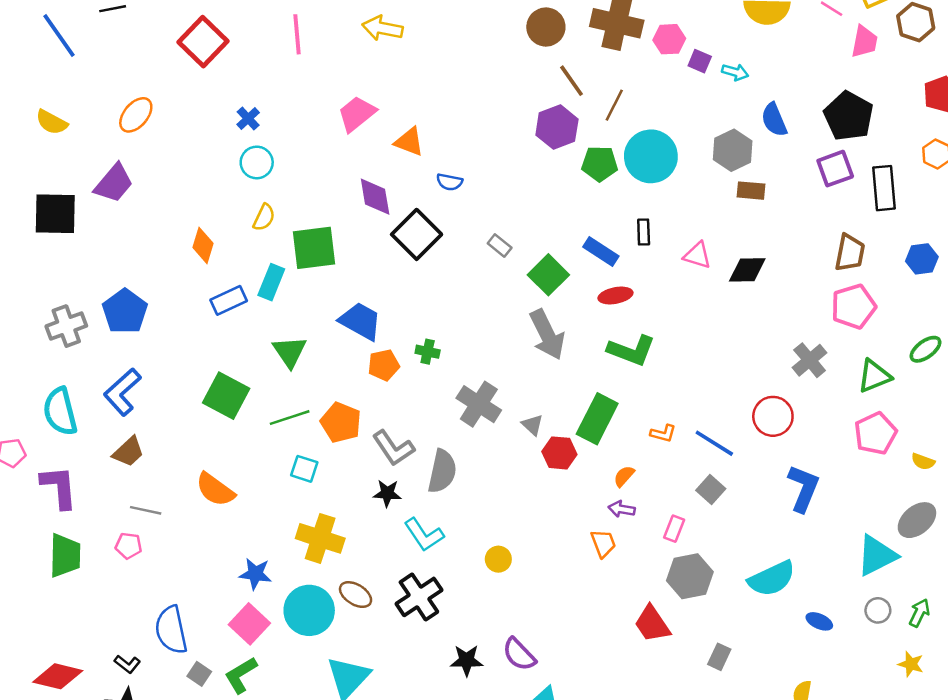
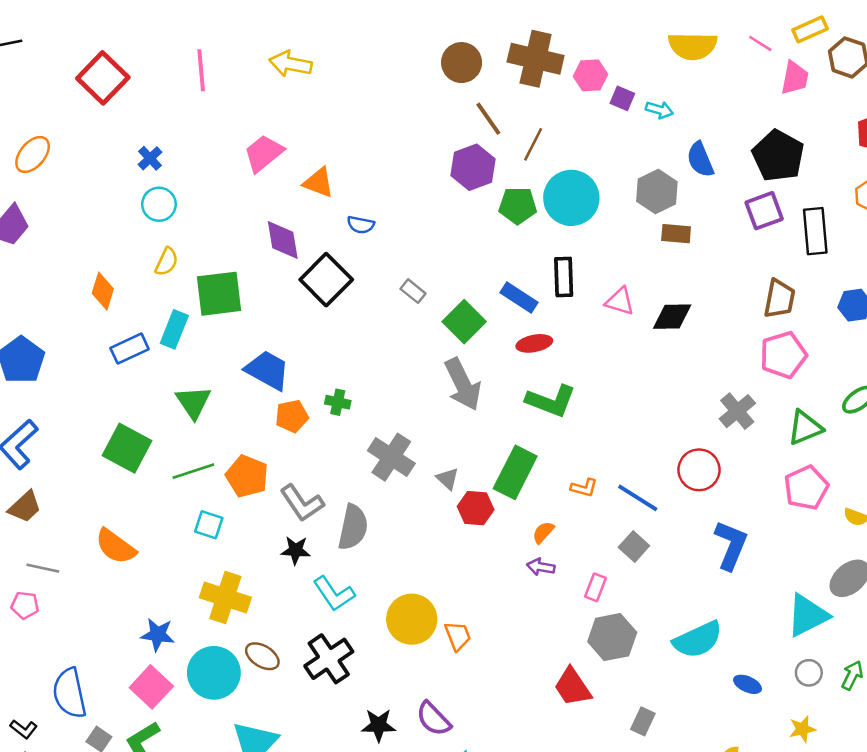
black rectangle: (644, 232) -> (564, 277), size x1.4
orange trapezoid: (603, 543) -> (458, 636), moved
yellow circle: (498, 559) -> (412, 619), size x1.8
yellow star: (911, 664) -> (802, 729), moved, turned -30

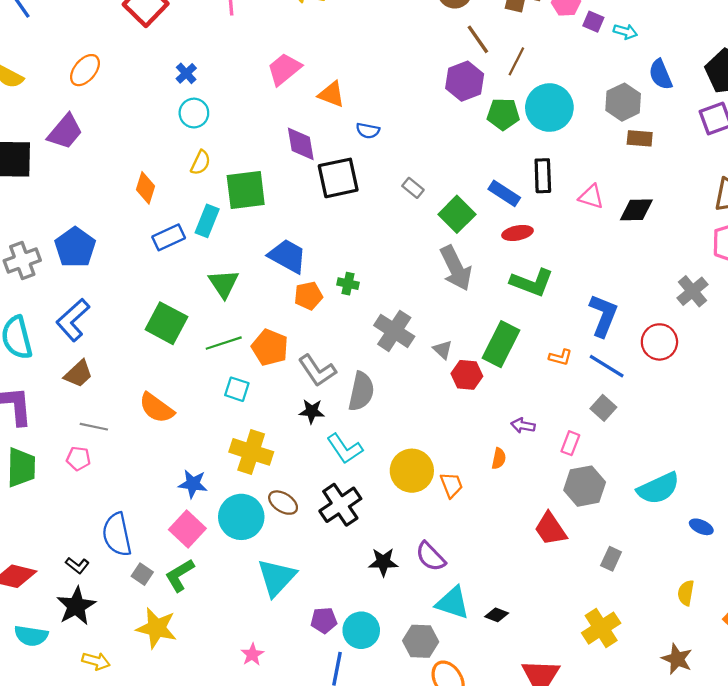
black square: (326, 280) -> (338, 178), turned 33
orange semicircle: (543, 532) -> (499, 459), moved, turned 150
blue L-shape: (731, 545) -> (603, 316), moved

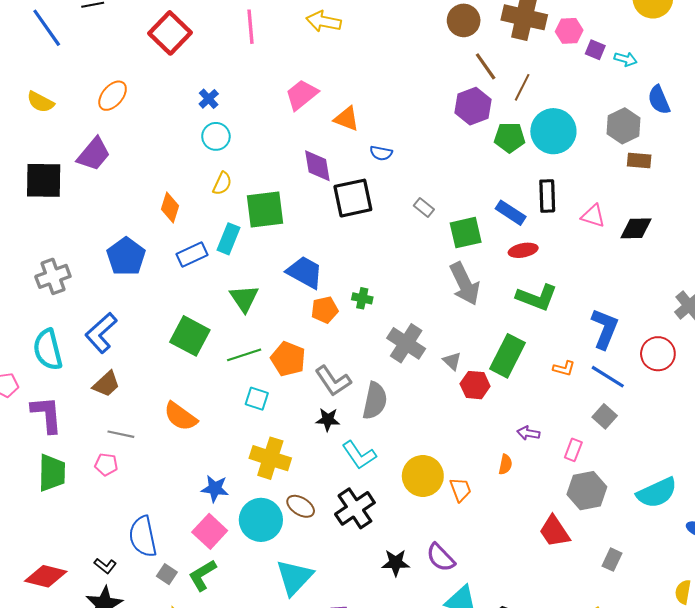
green square: (457, 214) -> (466, 233), turned 32
blue pentagon: (75, 247) -> (126, 257), moved

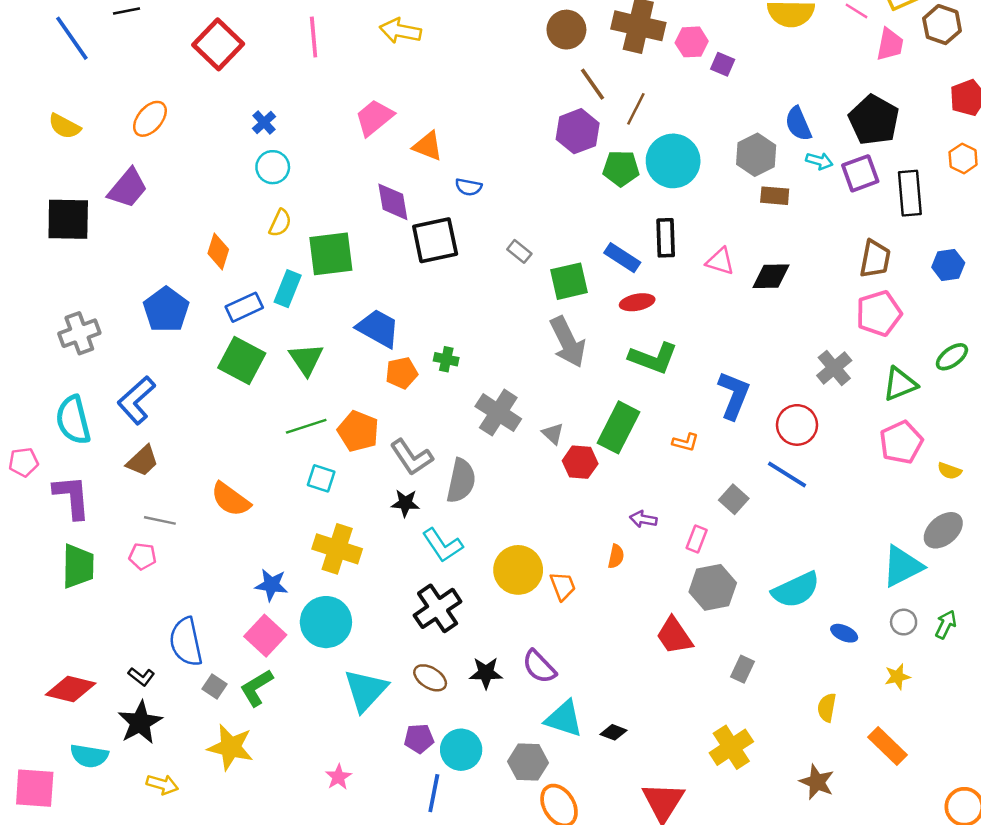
cyan arrow: (626, 59) -> (819, 161), moved
green square: (190, 336) -> (242, 361), moved
blue line: (608, 377) -> (787, 475), moved
brown ellipse: (301, 506) -> (430, 678), moved

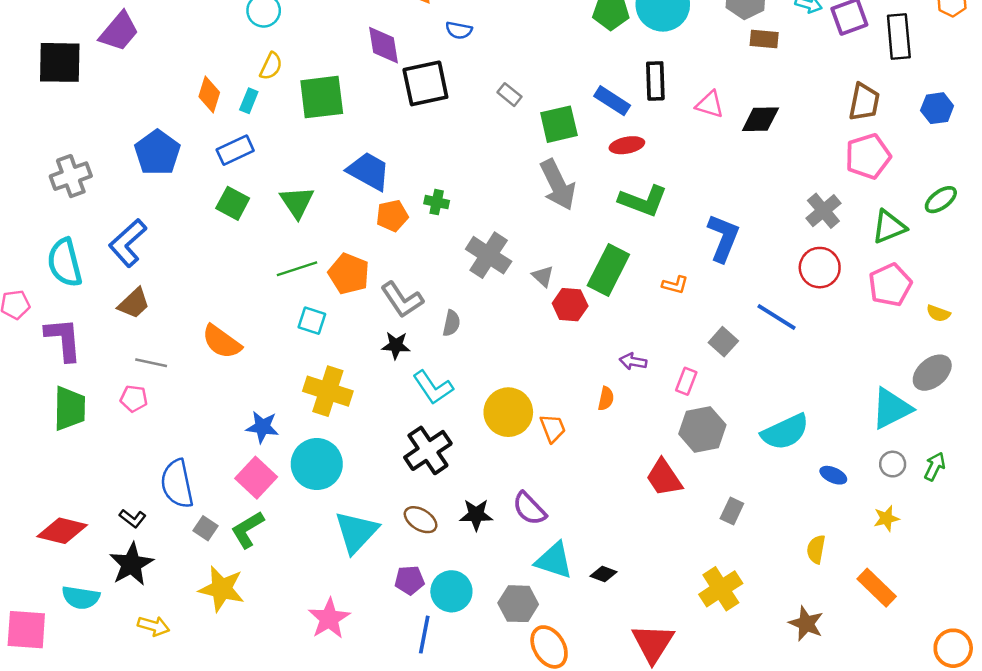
cyan rectangle: (288, 289) -> (249, 101), moved, size x0.7
green square: (242, 361) -> (233, 203), size x0.7
red circle: (797, 425) -> (820, 268), moved
gray semicircle: (461, 481) -> (451, 323), size x0.6
pink star: (338, 777) -> (329, 619), size x1.6

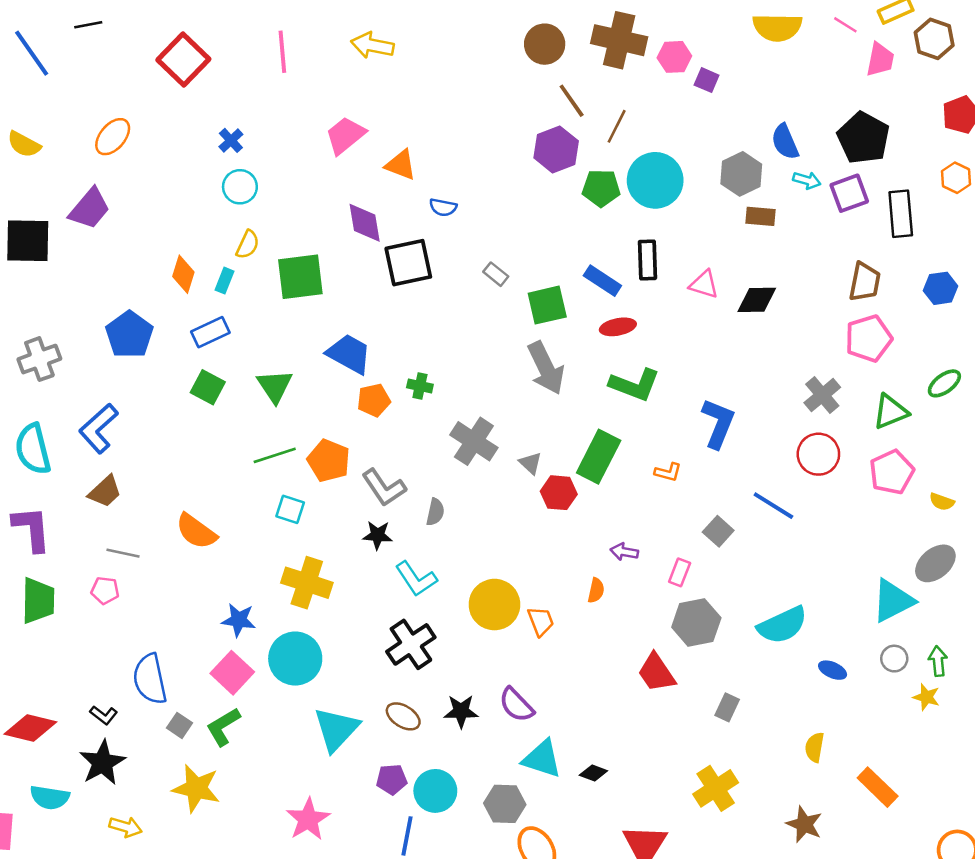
green arrow: (935, 467) -> (938, 661), turned -32
yellow star: (886, 518) -> (926, 697), moved, turned 30

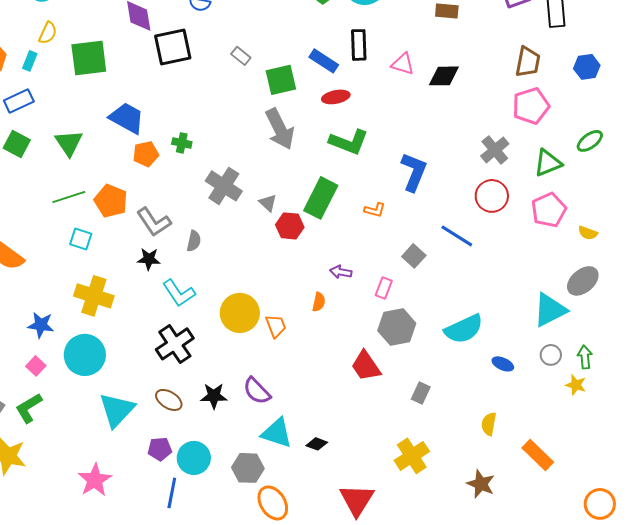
pink square: (232, 673) -> (36, 366), size x0.6

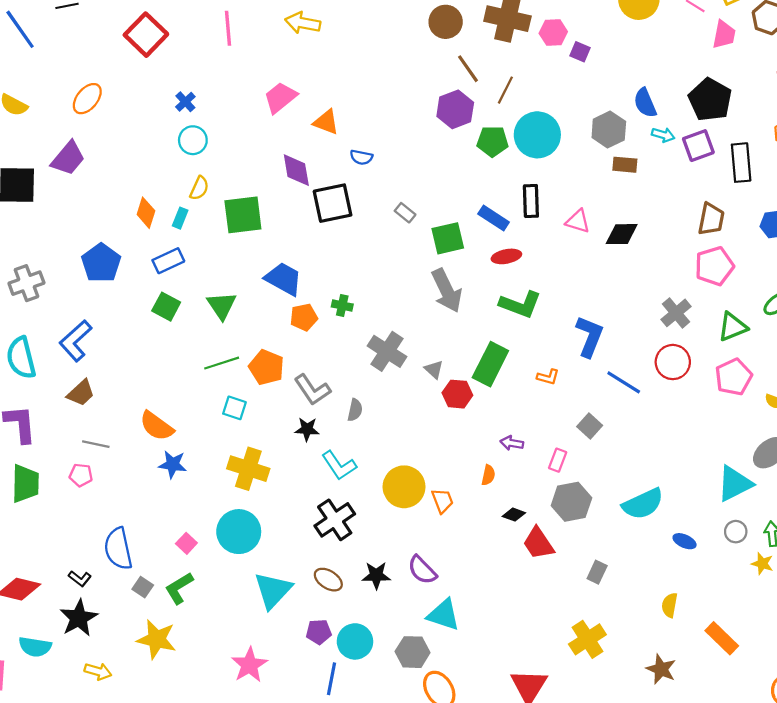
blue line: (457, 236) -> (624, 382), moved
blue star: (41, 325) -> (173, 464), moved
black diamond: (317, 444) -> (514, 515), moved

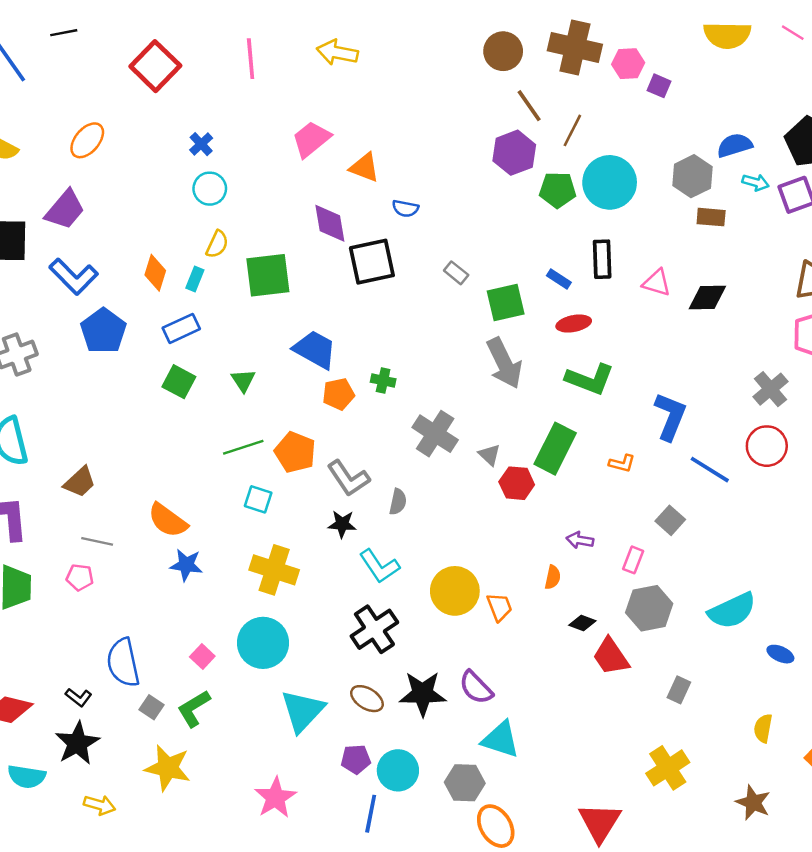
blue semicircle: (645, 103) -> (735, 145), turned 96
blue rectangle: (494, 218) -> (559, 279), size x0.7
green triangle: (222, 306) -> (243, 380), size x0.7
blue L-shape: (76, 341) -> (74, 276), moved, turned -93
black star: (376, 575) -> (423, 694), size x1.4

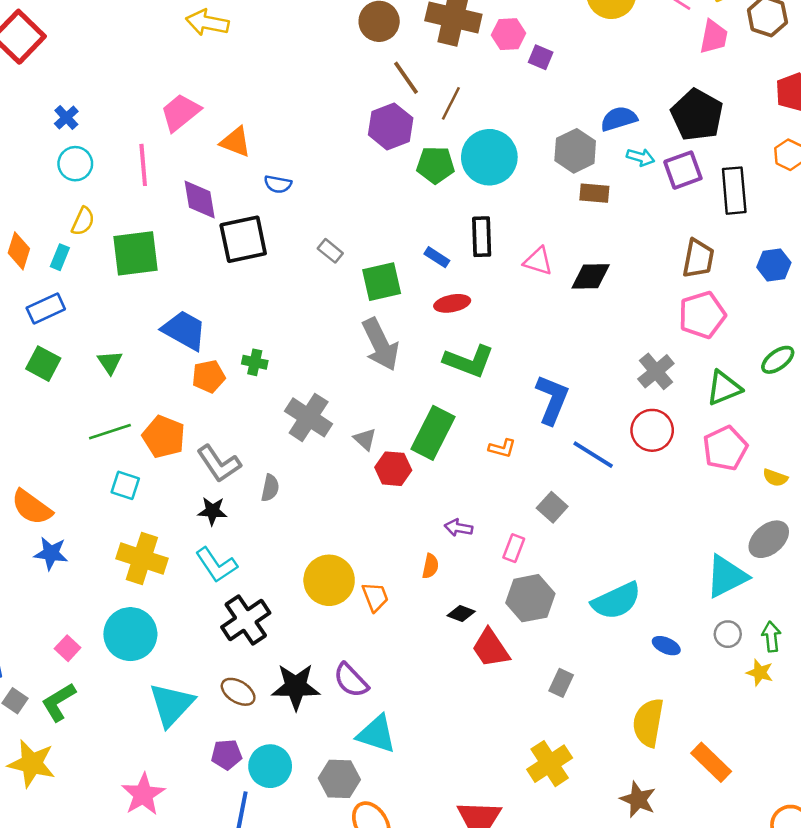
pink line: (251, 59) -> (143, 165), moved
cyan L-shape: (379, 566) -> (216, 565), moved
yellow semicircle: (763, 728) -> (648, 723), size x1.6

